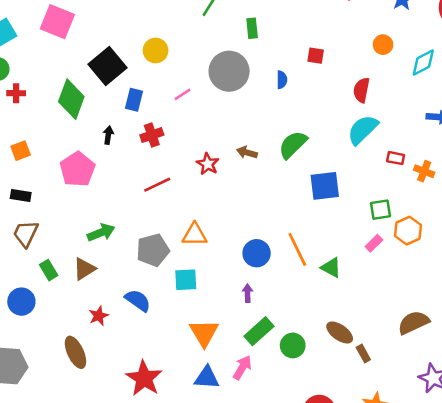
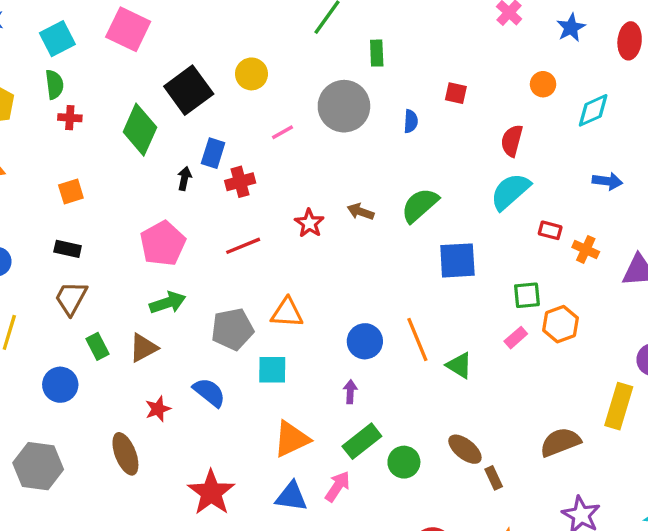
blue rectangle: (134, 100) -> (213, 153), moved
pink pentagon: (77, 169) -> (163, 243), moved
orange triangle: (204, 333) -> (291, 439), turned 32

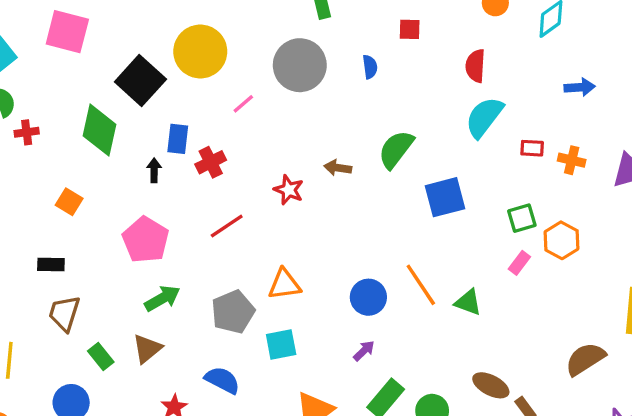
yellow circle: (251, 74) -> (200, 52), size x1.6
orange square: (71, 192) -> (69, 202), moved, turned -30
purple arrow: (350, 392) -> (364, 351), turned 55

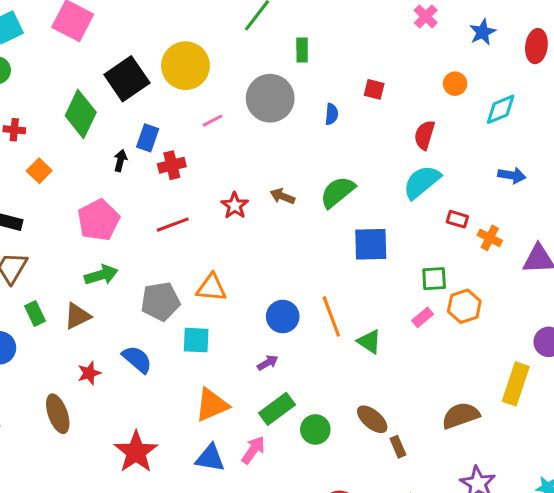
red cross: (27, 132) -> (14, 130), moved

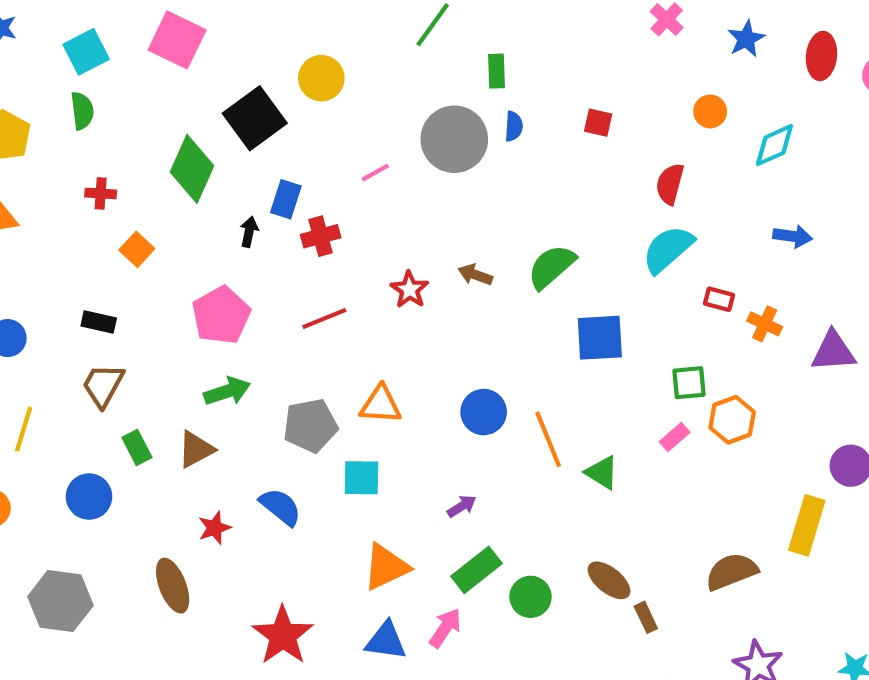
yellow circle: (185, 66) -> (321, 78), moved, size x0.7
blue semicircle: (332, 114) -> (514, 126), moved
blue circle: (283, 316) -> (484, 412), moved

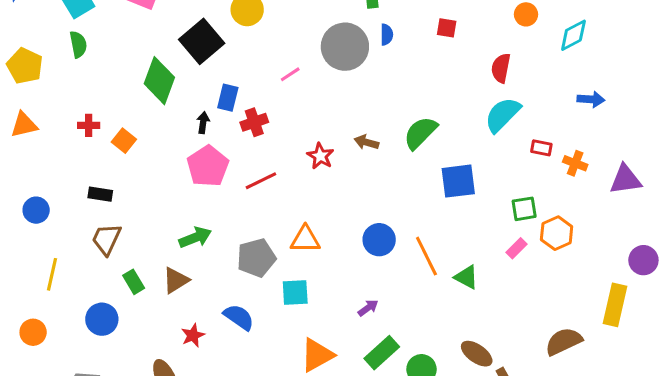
red cross: (101, 193) -> (89, 125), moved
pink pentagon: (221, 315) -> (208, 166), moved

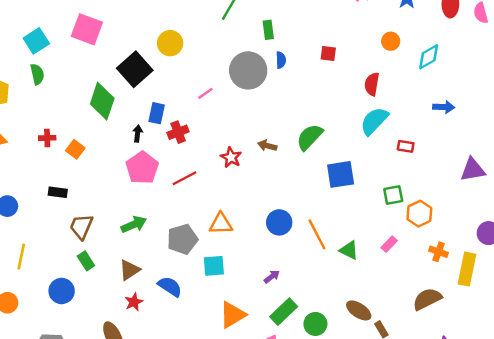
orange cross: (575, 163) -> (439, 252), moved
brown trapezoid: (106, 239) -> (81, 227), moved
pink rectangle: (516, 248) -> (389, 244), moved
brown triangle: (176, 280) -> (129, 270), moved

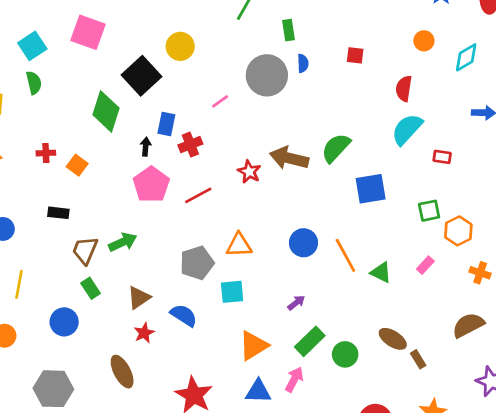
brown arrow: (267, 146) -> (289, 158), size x1.8
green arrow: (134, 224) -> (123, 242), moved

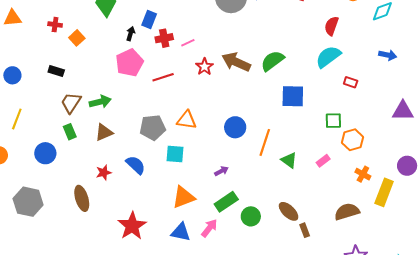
pink line: (220, 101) -> (188, 43), moved
orange line: (345, 255) -> (265, 142), turned 36
brown triangle: (139, 298) -> (104, 132), moved

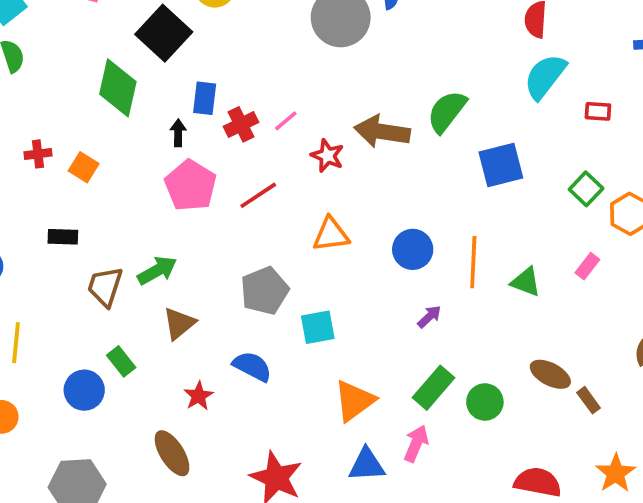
orange triangle: (187, 120) -> (331, 234), moved
green square: (333, 121) -> (586, 189), turned -30
green rectangle: (70, 132) -> (121, 361), moved
purple arrow: (221, 171) -> (429, 317), moved

